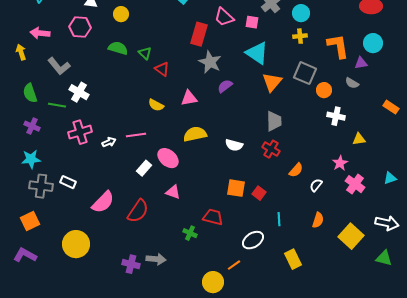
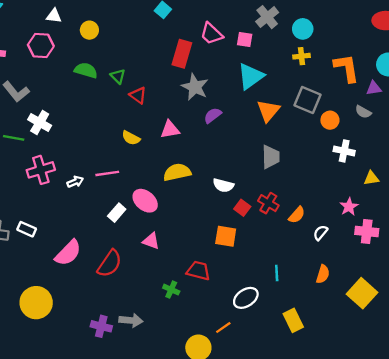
cyan triangle: (257, 53) -> (251, 76), turned 50
red cross: (271, 149) -> (268, 203), moved
pink cross: (355, 184) -> (367, 232), turned -30
red square: (259, 193) -> (242, 208), moved

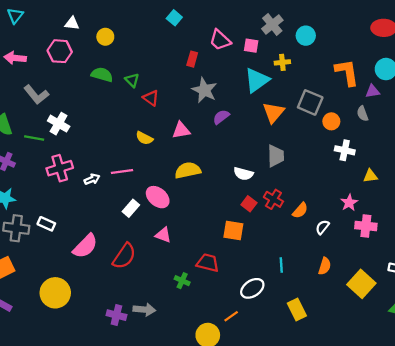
red rectangle: (182, 54) -> (192, 59), size x0.6
yellow cross: (302, 56) -> (282, 62), moved
gray semicircle: (363, 112) -> (363, 114), turned 40
white semicircle: (223, 185) -> (243, 174), moved

